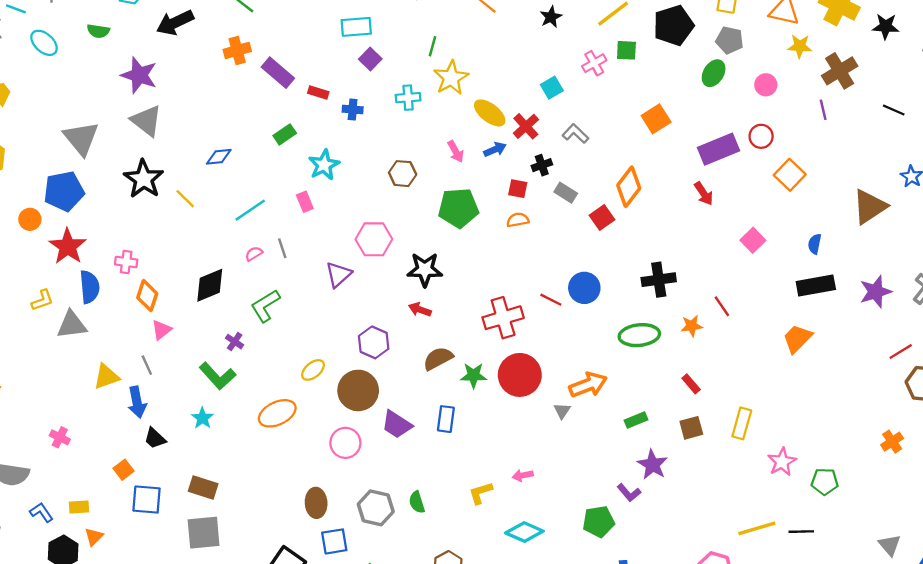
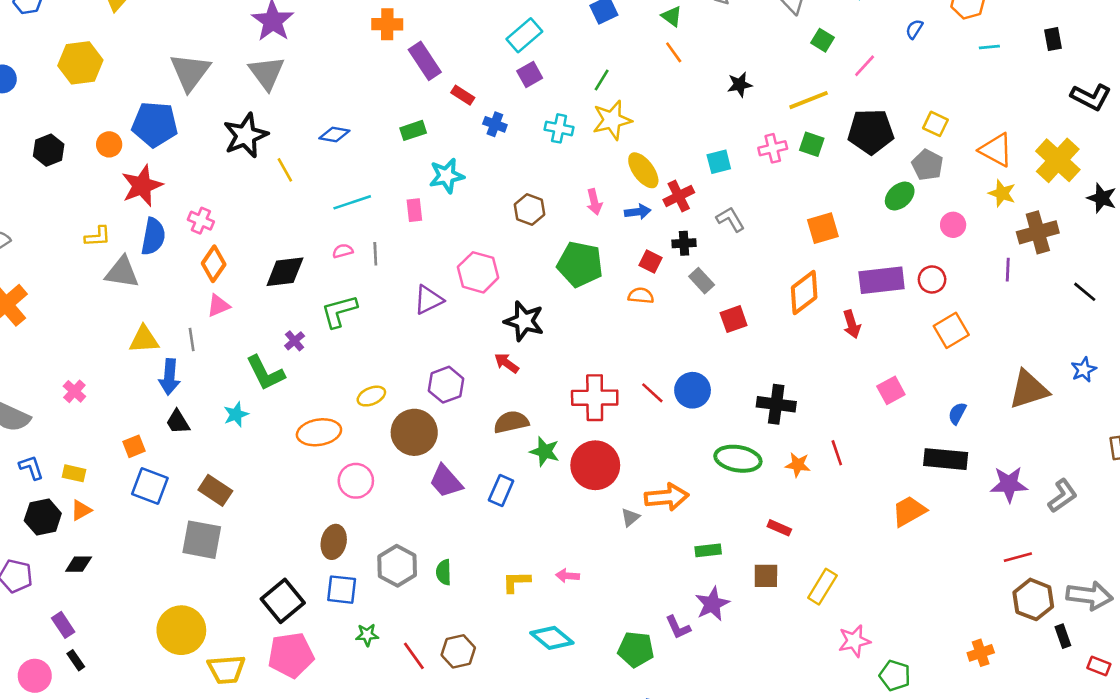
cyan rectangle: (356, 27) -> (524, 35), turned -52
orange diamond: (629, 187) -> (804, 292), moved
red rectangle: (691, 384) -> (779, 528), turned -42
pink circle: (345, 443) -> (356, 481), moved

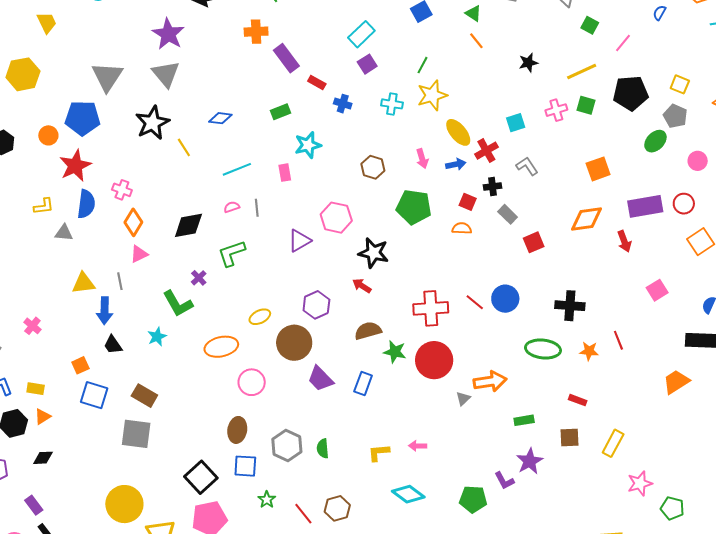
gray triangle: (122, 272) -> (64, 233), size x0.7
orange diamond: (804, 292) -> (587, 219), turned 32
green star: (367, 635) -> (267, 500), turned -30

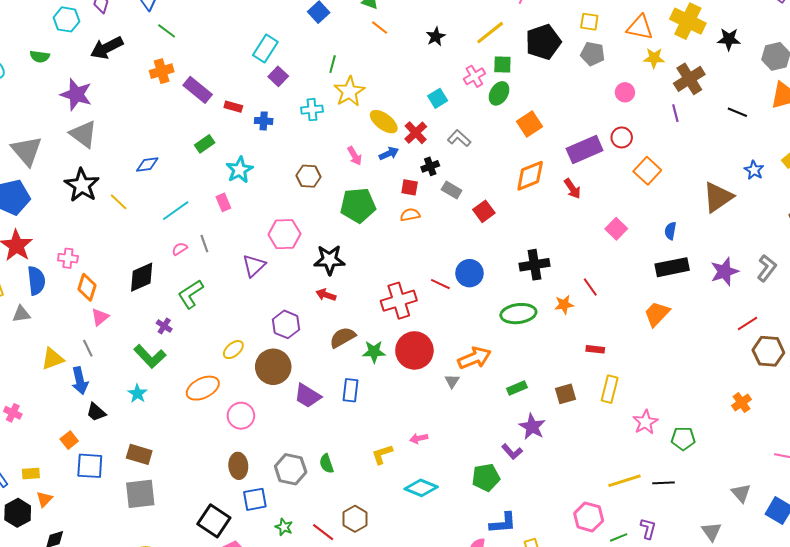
green ellipse: (655, 141) -> (499, 93), moved
red rectangle: (578, 400) -> (595, 349), moved

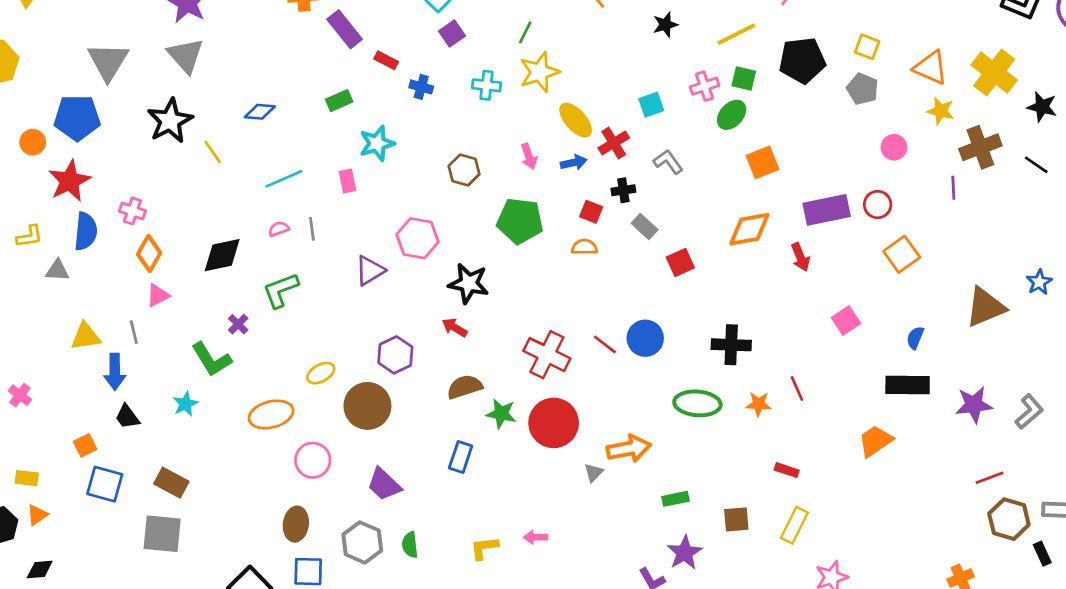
black line: (737, 112) -> (1036, 165), moved
red cross: (399, 301) -> (547, 355), turned 32
purple trapezoid: (307, 396) -> (384, 484), moved

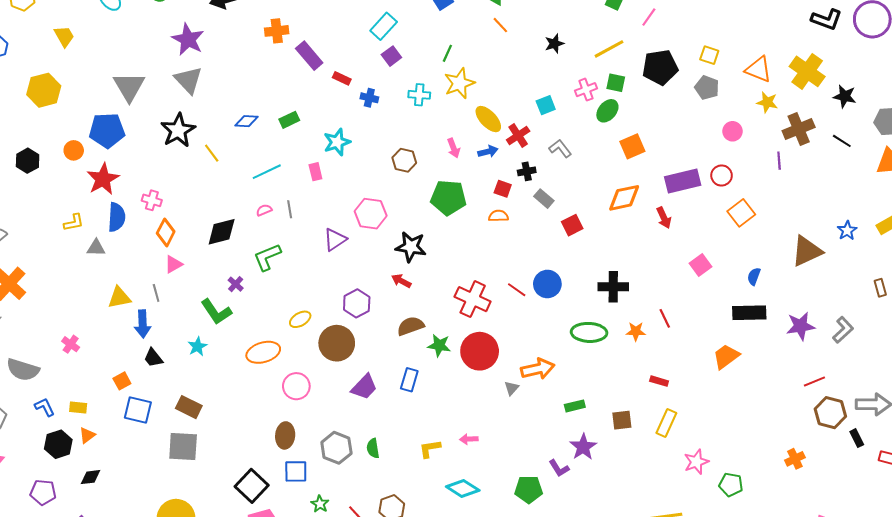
green rectangle: (339, 101) -> (289, 120), moved
purple trapezoid: (384, 484) -> (364, 387), moved, turned -88

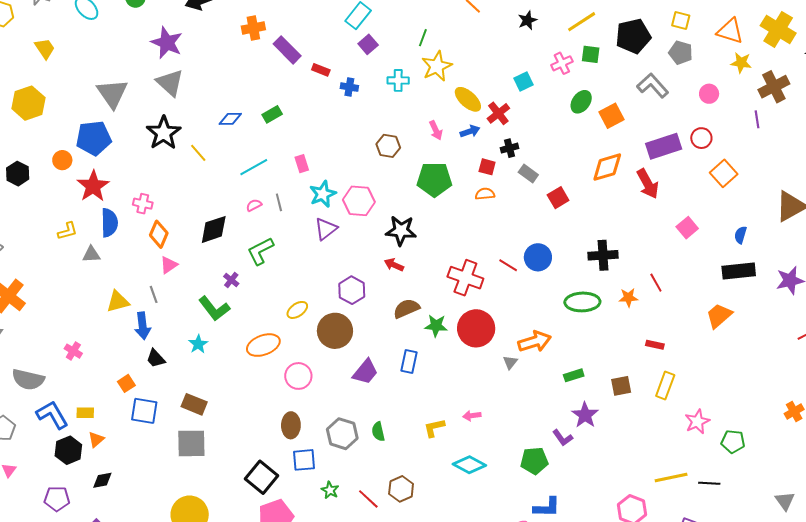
green ellipse: (607, 111) -> (581, 102), moved
cyan star: (337, 142) -> (323, 194), moved
gray L-shape: (560, 148) -> (653, 85), moved, size x1.4
red arrow: (664, 218) -> (648, 184), size x1.4
blue L-shape: (45, 407) -> (52, 415), size x1.6

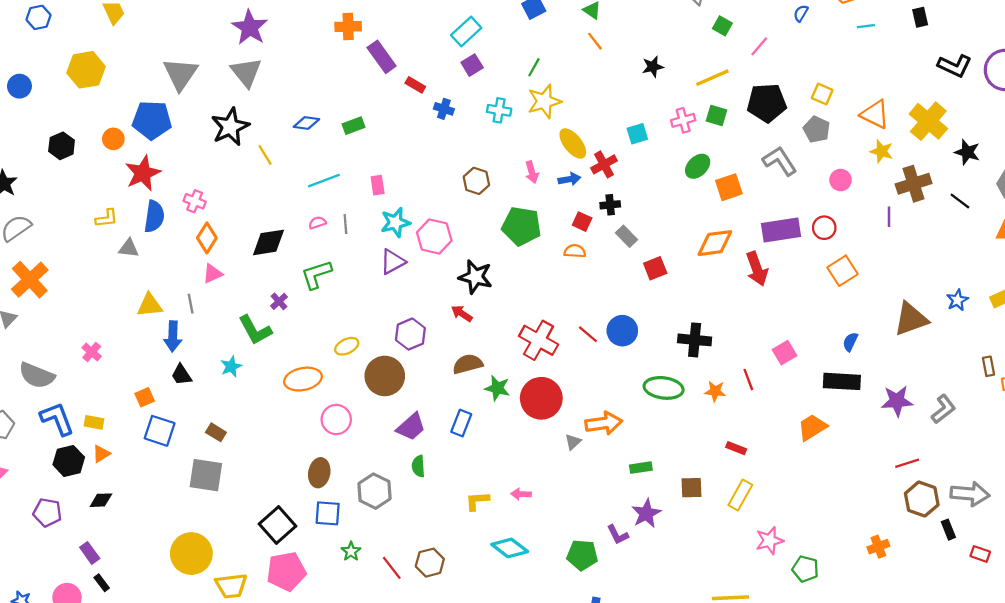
pink square: (687, 228) -> (785, 353), moved
brown rectangle: (194, 404) -> (216, 432), size x0.7
green semicircle: (378, 432) -> (418, 466), moved

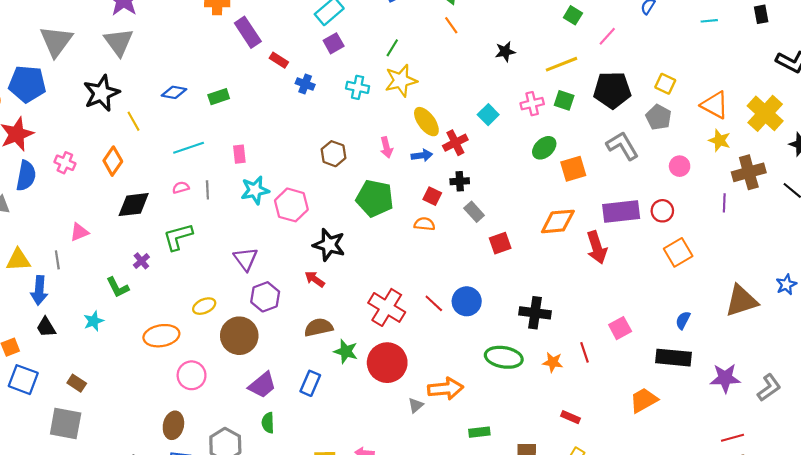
cyan square: (637, 134) -> (488, 115), turned -30
orange diamond: (207, 238) -> (113, 161), moved
purple triangle: (393, 262) -> (246, 259), moved, turned -40
green L-shape: (255, 330) -> (118, 287), size x0.7

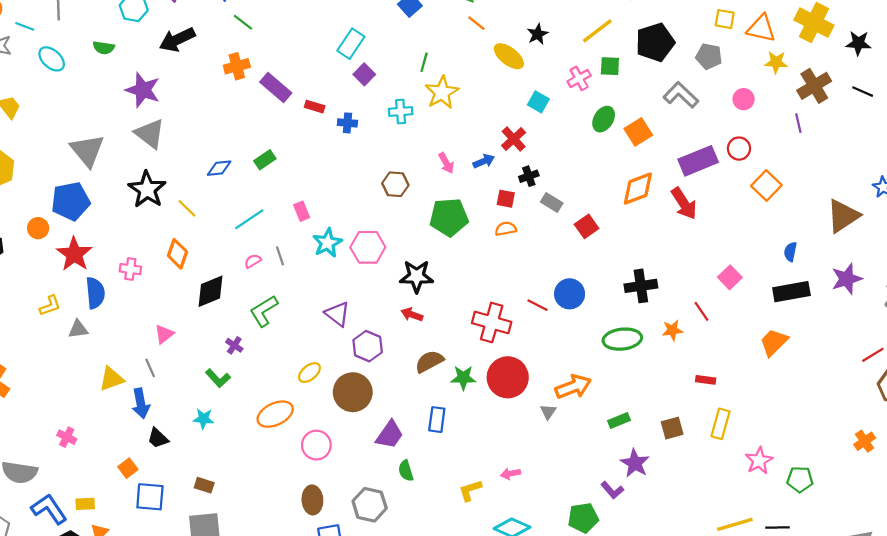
yellow square: (665, 84) -> (725, 19), moved
yellow ellipse: (426, 122) -> (509, 56), moved
cyan star: (94, 321) -> (204, 419), turned -30
purple star: (725, 378) -> (847, 279), moved

